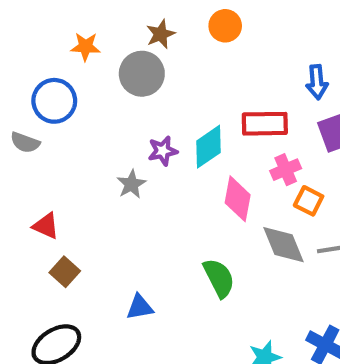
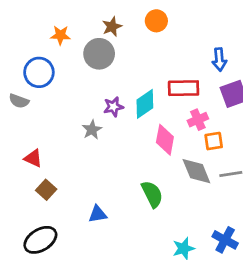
orange square: (309, 201) -> (214, 141), turned -36

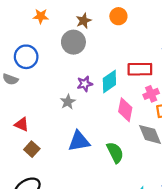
orange star: (60, 35) -> (41, 16), moved
blue triangle: (98, 214) -> (79, 141), moved, size x1.5

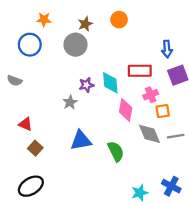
blue circle: (26, 57) -> (30, 45), moved
cyan diamond: (109, 82) -> (110, 83), turned -60

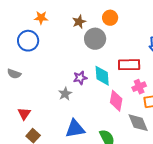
gray circle: (76, 45) -> (95, 39), moved
red triangle: (25, 124) -> (24, 114), turned 40

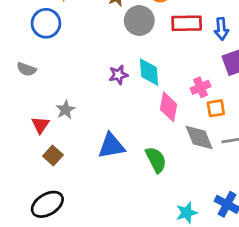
red rectangle: (129, 65) -> (187, 23), moved
gray star: (65, 94) -> (65, 110), moved

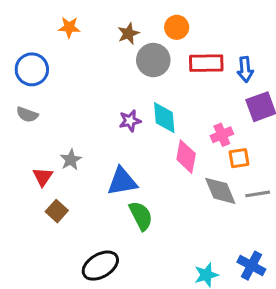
blue circle: (46, 23) -> (32, 69), moved
blue triangle: (111, 146) -> (122, 181), moved
green semicircle: (156, 160) -> (141, 216), moved
black ellipse: (47, 204) -> (100, 266), moved

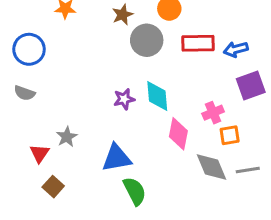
blue arrow: (245, 69) -> (236, 49), turned 80

